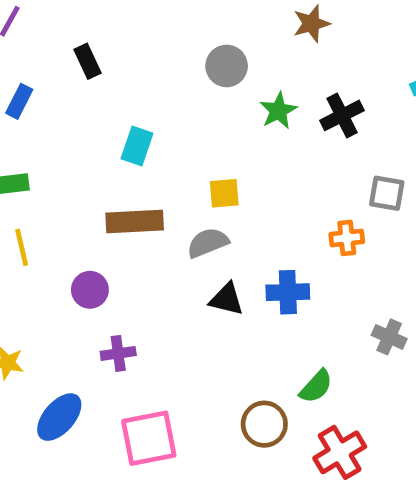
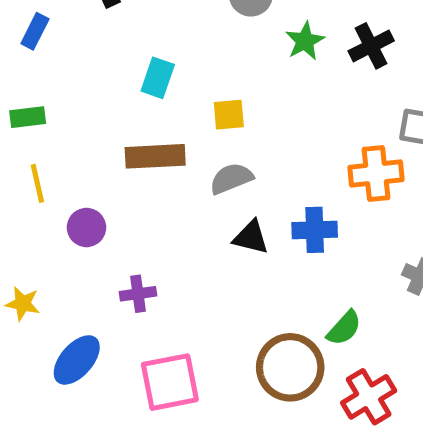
yellow square: (224, 193) -> (229, 115), moved
orange cross: (347, 238) -> (376, 174), size x1.5
purple circle: (90, 290) -> (86, 227), moved
brown circle: (264, 424) -> (290, 367), size x1.4

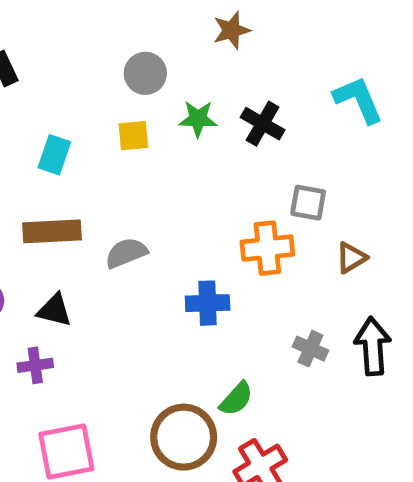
green star: (305, 41) -> (198, 119), turned 30
black cross: (371, 46) -> (263, 124), turned -33
yellow square: (229, 115) -> (133, 136), moved
black triangle: (251, 237) -> (54, 310), moved

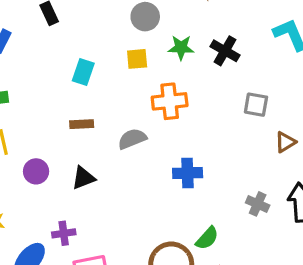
brown rectangle: (52, 231) -> (82, 124), size x0.6
orange cross: (267, 248) -> (170, 101), moved
black triangle: (54, 310) -> (83, 178), turned -35
purple cross: (35, 365) -> (64, 233), moved

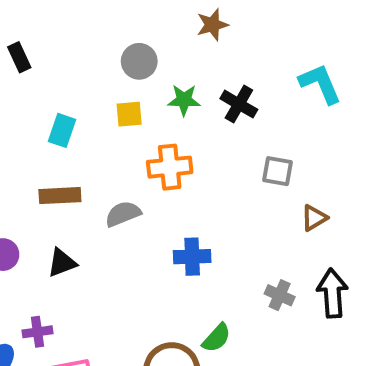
brown rectangle: (82, 124) -> (60, 196), size x1.4

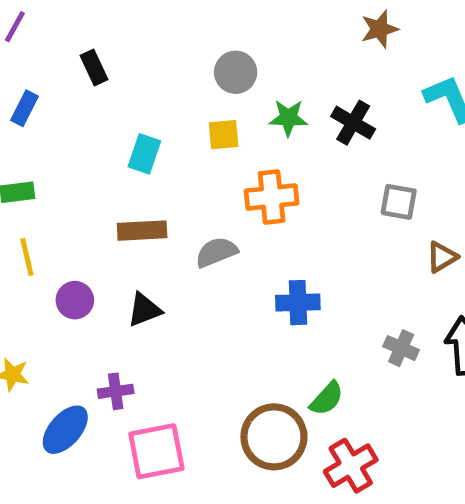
brown star: (212, 25) -> (379, 29), moved

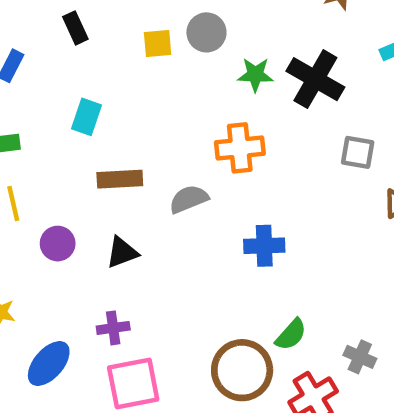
black cross: (353, 123) -> (315, 79), size x1.4
yellow square: (224, 135) -> (158, 44), moved
cyan rectangle: (144, 154) -> (86, 117), moved
gray cross: (401, 348) -> (360, 357), moved
purple cross: (116, 391) -> (113, 328), moved

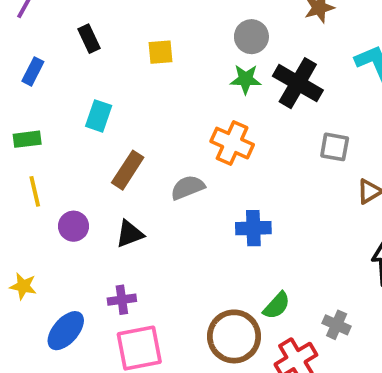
gray circle: (206, 32) -> (251, 37), moved
orange cross: (240, 148) -> (232, 143), turned 30
brown rectangle: (120, 179) -> (128, 170), turned -54

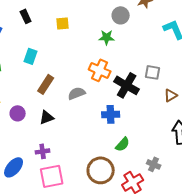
gray circle: (251, 37) -> (121, 15), moved
black cross: (298, 83) -> (127, 85), moved
green semicircle: (277, 305) -> (123, 144), moved

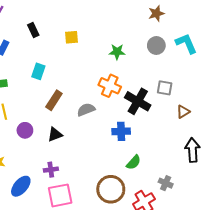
gray circle: (121, 15) -> (156, 46), moved

